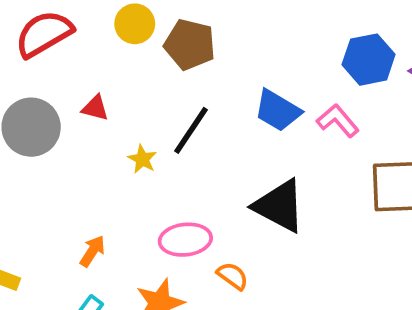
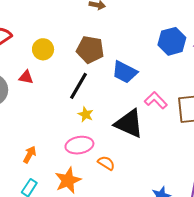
yellow circle: (135, 24) -> (43, 49), moved
brown pentagon: (190, 44) -> (90, 50), moved
pink L-shape: (338, 121) -> (156, 100), moved
yellow star: (142, 159) -> (86, 114), moved

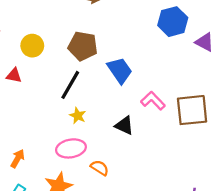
blue hexagon: (172, 41) -> (173, 22), moved
blue trapezoid: (125, 72) -> (120, 70), turned -152
black triangle: (129, 123) -> (124, 125), size x0.6

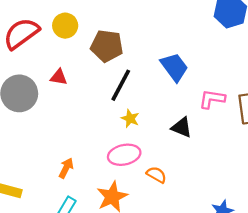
yellow circle: (32, 46) -> (65, 26), moved
brown pentagon: (83, 46) -> (107, 46), moved
pink L-shape: (153, 101) -> (212, 99), turned -35

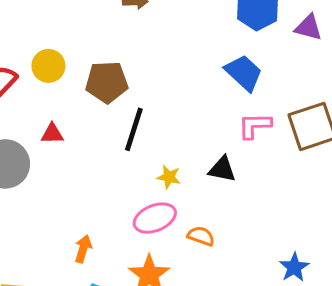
blue trapezoid: (174, 67) -> (244, 73), moved
yellow star: (130, 118) -> (169, 177), moved

